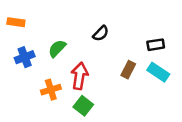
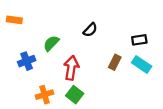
blue cross: (25, 57) -> (27, 61), moved
orange cross: (51, 90) -> (44, 95), moved

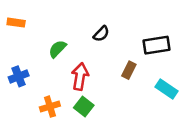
black rectangle: (139, 40) -> (156, 45), size x1.5
blue cross: (27, 61) -> (19, 76), moved
cyan rectangle: (142, 64) -> (167, 89), moved

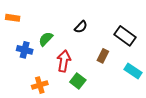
black rectangle: (156, 45) -> (125, 36), turned 45
blue cross: (19, 76) -> (25, 50), moved, turned 35
green square: (84, 107) -> (78, 81), moved

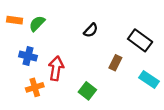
green semicircle: (46, 39) -> (37, 24), moved
red arrow: (64, 61) -> (56, 68), moved
orange cross: (40, 85) -> (35, 87), moved

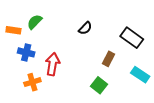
orange rectangle: (15, 20) -> (13, 30), moved
green square: (87, 91) -> (99, 85), moved

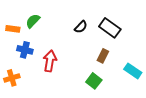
black rectangle: (132, 38) -> (110, 28), moved
orange cross: (32, 82) -> (12, 78), moved

